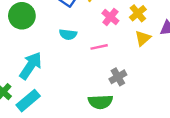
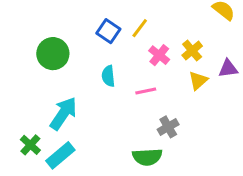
cyan semicircle: (68, 34) -> (108, 76), turned 77

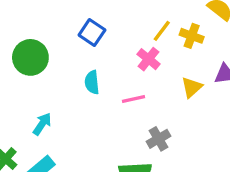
yellow line: (140, 28) -> (162, 31), moved
yellow cross: (192, 51) -> (192, 36), moved, turned -30
cyan arrow: (63, 113) -> (42, 124), size x0.6

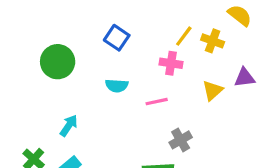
pink cross: (148, 59) -> (171, 63), turned -30
cyan semicircle: (92, 82) -> (117, 86), turned -80

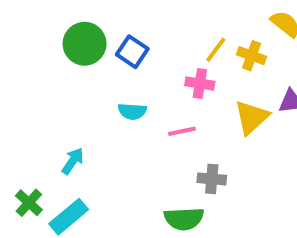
green circle: (58, 62) -> (85, 44), moved
yellow triangle: (213, 90) -> (252, 117), size x1.4
gray cross: (181, 140) -> (212, 179), turned 35

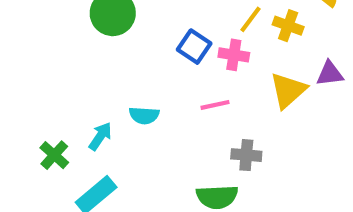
blue square: (132, 52) -> (194, 47), moved
cyan semicircle: (132, 111) -> (144, 115), moved
green cross: (29, 203) -> (54, 155), moved

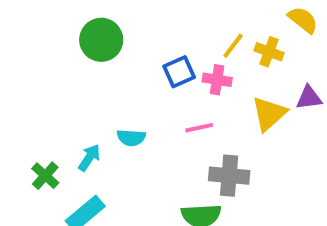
blue square: (194, 47) -> (179, 72), turned 32
gray cross: (246, 155) -> (229, 176), size x1.4

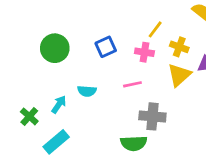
green circle: (101, 40) -> (55, 48), moved
yellow cross: (269, 52) -> (179, 47), moved
blue square: (179, 72) -> (106, 47), moved

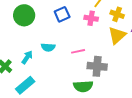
pink line: (132, 84) -> (78, 51), moved

